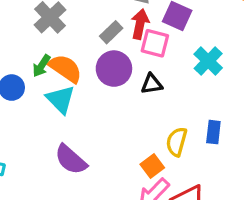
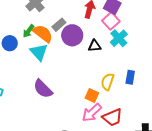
gray rectangle: (111, 32) -> (59, 25), moved
pink square: (155, 43) -> (111, 21), moved, turned 30
cyan cross: (208, 61) -> (119, 38), moved
orange square: (152, 166) -> (92, 96), turned -32

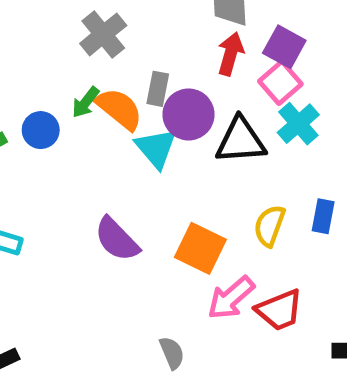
gray rectangle: (59, 25) -> (158, 89), turned -40
black triangle: (95, 46) -> (241, 141), size x1.6
cyan triangle: (39, 52) -> (156, 148), moved
orange square: (92, 96) -> (200, 248), moved, size x1.5

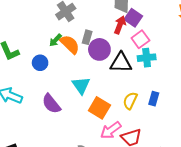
purple square: (284, 47) -> (133, 18), moved
cyan cross: (298, 124) -> (147, 58), turned 30
blue circle: (41, 130) -> (40, 63), moved
cyan triangle: (156, 148) -> (81, 85), moved
purple semicircle: (117, 239) -> (51, 104), moved

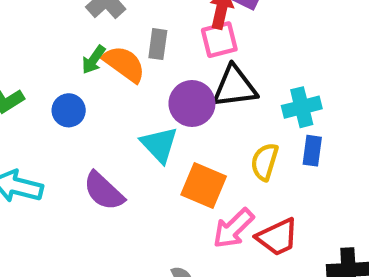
pink square: (140, 39) -> (219, 40), moved, turned 30
purple circle: (99, 49) -> (192, 104), moved
cyan cross: (147, 58) -> (302, 107), moved

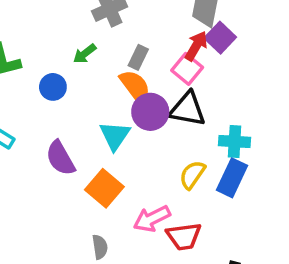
pink square: (219, 40) -> (187, 69), turned 36
orange semicircle: (124, 64) -> (135, 87), moved
blue rectangle: (312, 151) -> (232, 178), size x1.5
orange square: (204, 185) -> (104, 188), moved

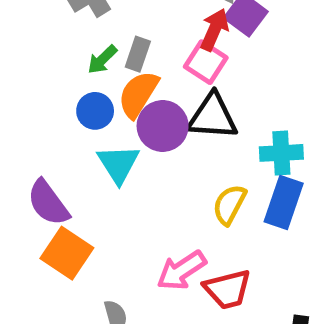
green arrow: (85, 54) -> (102, 59), moved
blue circle: (53, 87) -> (95, 111), moved
orange semicircle: (135, 87) -> (138, 94), turned -105
orange square: (104, 188) -> (67, 253), moved

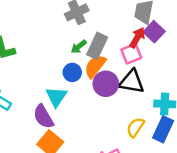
gray rectangle: (138, 54) -> (97, 46), size x1.5
pink square: (206, 62) -> (131, 54), turned 30
cyan triangle: (118, 164) -> (56, 97), moved

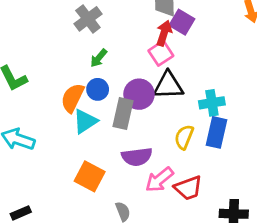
gray rectangle: (97, 46) -> (123, 114), moved
orange semicircle: (95, 66) -> (73, 98), moved
cyan triangle: (56, 97) -> (85, 121), turned 35
purple semicircle: (43, 117) -> (137, 157), moved, turned -55

